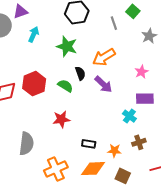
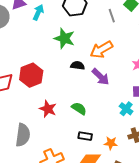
cyan arrow: (34, 34) -> (38, 12), moved
black semicircle: (80, 73) -> (78, 65), turned -64
green semicircle: (65, 86) -> (79, 108), moved
red star: (61, 119) -> (48, 109), moved, turned 30

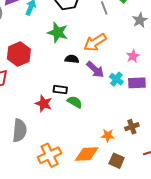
red hexagon: (31, 75) -> (19, 54), moved
cyan cross: (126, 109) -> (116, 79), moved
black rectangle: (85, 136) -> (60, 90), moved

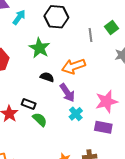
pink star: (133, 56) -> (106, 102), moved, size x1.6
cyan cross: (116, 79) -> (76, 114), moved
purple rectangle: (137, 83) -> (103, 127), moved

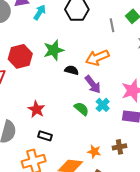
green star: (40, 48) -> (54, 50), moved, turned 30
black rectangle: (29, 104) -> (45, 136), moved
green semicircle: (40, 120) -> (81, 109), moved

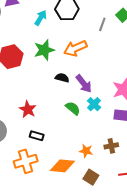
cyan arrow: (40, 12) -> (41, 18), moved
gray line: (112, 25) -> (102, 24), turned 32
orange arrow: (97, 58) -> (75, 48), moved
black semicircle: (72, 70) -> (62, 78), moved

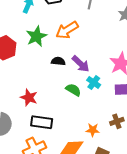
black rectangle: (37, 136) -> (42, 122), size x1.5

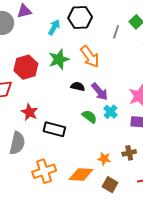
orange arrow: (67, 30) -> (90, 57), turned -100
red star: (29, 98) -> (29, 112), moved
black rectangle: (42, 122) -> (54, 129), moved

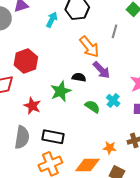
gray line: (116, 32) -> (115, 31), moved
green star: (59, 59) -> (61, 91), moved
purple arrow: (100, 92) -> (102, 70), moved
black rectangle: (54, 129) -> (53, 137), moved

